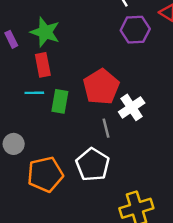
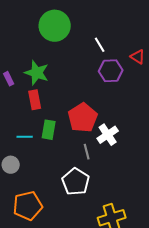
cyan line: (34, 93) -> (25, 137), moved
orange pentagon: (45, 174) -> (28, 206), moved

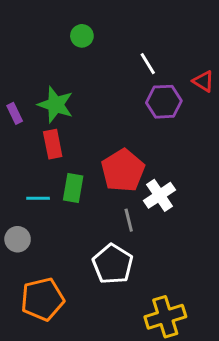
green circle: (55, 26) -> (82, 36), size x0.5

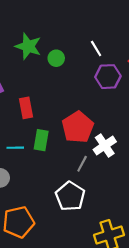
green circle: (82, 36) -> (56, 58), moved
green star: (56, 105) -> (28, 46), moved
gray line: (129, 220) -> (82, 164), turned 42

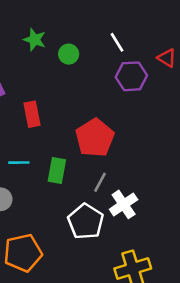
green star: (28, 46) -> (35, 40), size x0.7
green rectangle: (41, 140) -> (57, 170), moved
white cross: (105, 146) -> (124, 204), moved

